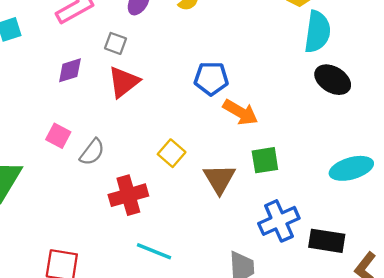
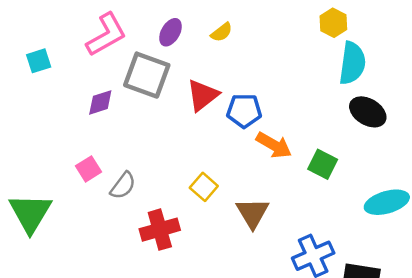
gray square: (115, 43) -> (147, 75), size x2.0
red triangle: (124, 82) -> (203, 95), moved
pink square: (58, 136) -> (88, 169), turned 30
green square: (265, 160) -> (323, 164), moved, turned 36

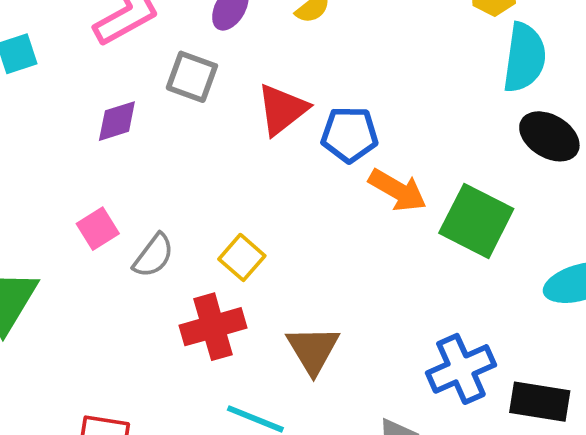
gray square: (147, 75) -> (192, 77), size x0.7
green square: (323, 164) -> (476, 221), size x1.5
yellow square: (204, 187) -> (242, 257), moved
brown triangle: (252, 213) -> (313, 350), moved

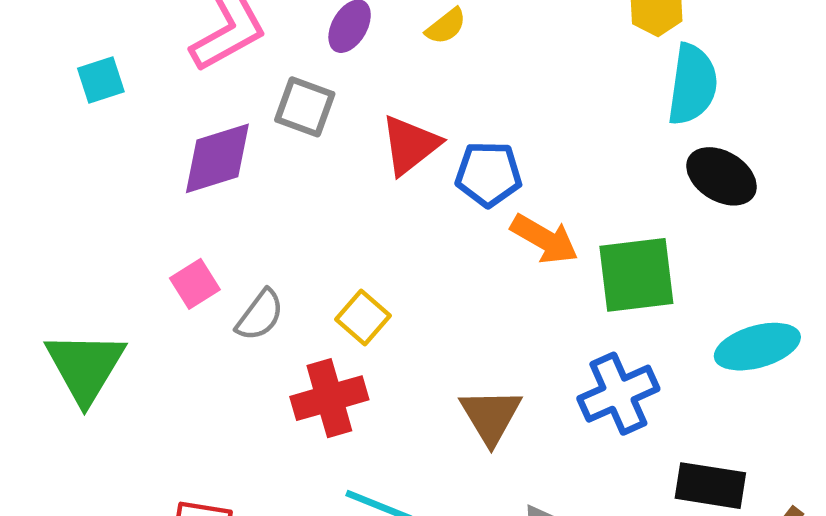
purple diamond: (117, 121) -> (217, 158), size x1.5
green square: (476, 221) -> (636, 275), turned -34
brown triangle: (313, 350) -> (491, 416), moved
blue cross: (461, 369) -> (618, 394), moved

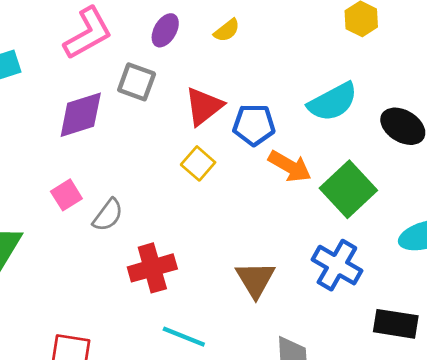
cyan semicircle: (692, 84) -> (333, 102), moved, turned 54
green square: (636, 275) -> (348, 189), turned -36
yellow square: (363, 317) -> (198, 163), moved
blue cross: (618, 394) -> (337, 265), turned -36

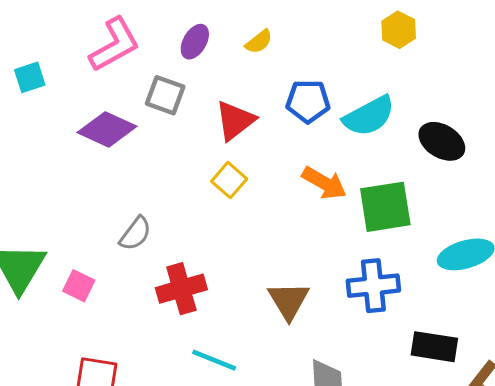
purple diamond: (81, 115) -> (107, 129), turned 42
blue pentagon: (254, 125) -> (308, 101), moved
green square: (348, 189) -> (385, 207), turned 34
pink square: (66, 195) -> (79, 286), moved, turned -32
blue cross: (337, 265) -> (373, 286), turned -36

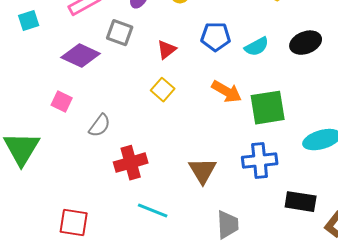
cyan semicircle: (369, 116) -> (257, 47), size x0.7
red triangle: (235, 121) -> (167, 50), size x0.7
black ellipse: (442, 141) -> (306, 43), moved, turned -52
pink square: (79, 286) -> (62, 102), moved

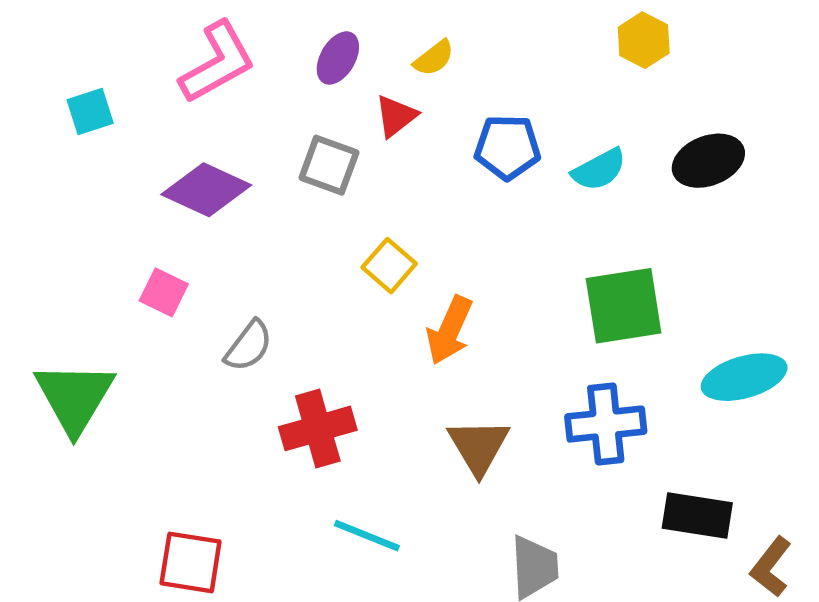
gray square: (120, 33) -> (329, 165), moved
red triangle: (167, 50) -> (396, 116), moved
orange arrow: (227, 92) -> (449, 330), moved, turned 84

